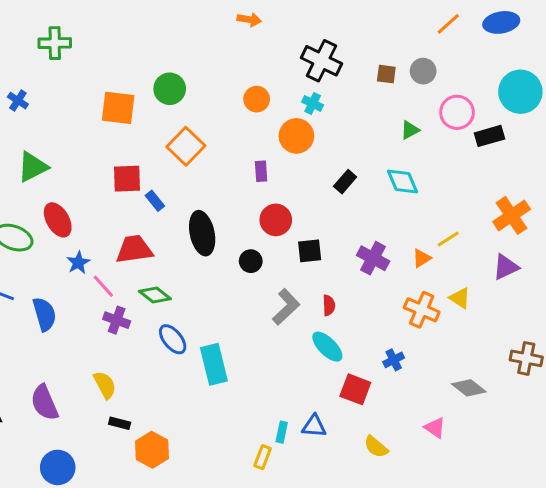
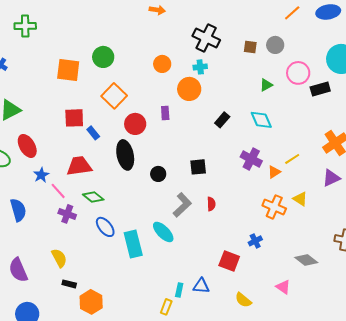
cyan cross: (313, 103) -> (200, 67), turned -32
red circle: (276, 220) -> (135, 124), moved
purple cross: (373, 258) -> (251, 159), moved
cyan ellipse: (327, 347) -> (163, 232), moved

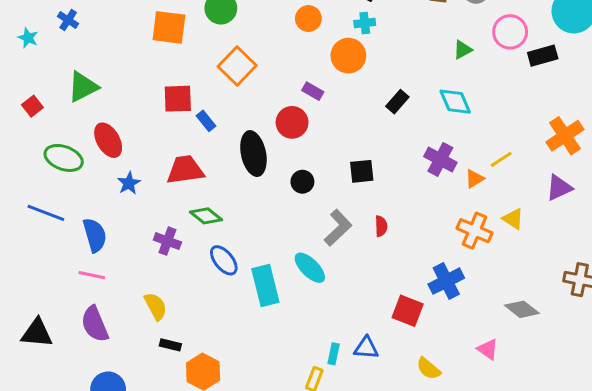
purple rectangle: (165, 113) -> (313, 91), turned -56
red circle: (135, 124) -> (292, 122), moved
pink line: (58, 191) -> (92, 275), moved, turned -36
blue cross: (255, 241) -> (446, 281), size x1.6

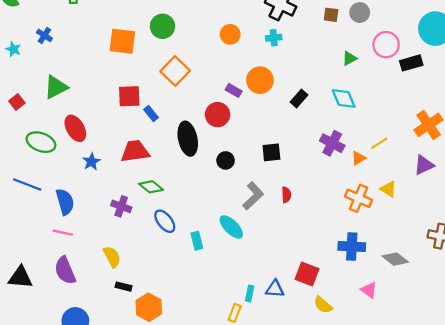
orange circle: (348, 56) -> (260, 80), moved
blue cross: (446, 281) -> (352, 246), moved, turned 30
cyan rectangle: (265, 286) -> (197, 241), size x0.6
red square: (408, 311) -> (307, 274), moved

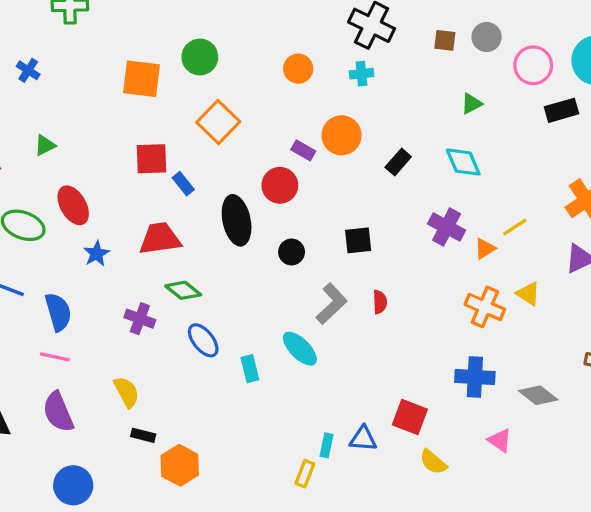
pink circle: (386, 45) -> (533, 65), moved
green triangle: (56, 87) -> (45, 145), size x0.6

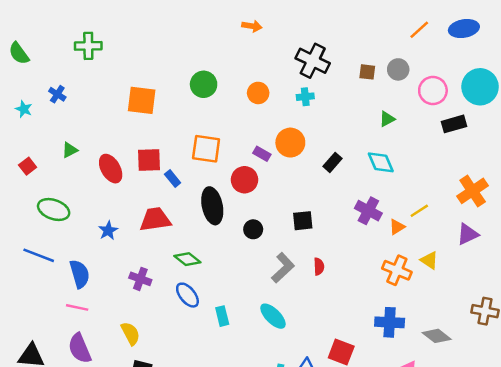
green circle: (200, 57) -> (204, 84), moved
orange square: (218, 122) -> (206, 149), moved, turned -36
red ellipse: (73, 205) -> (111, 169), moved
green diamond: (183, 290) -> (187, 259), moved
cyan ellipse: (300, 349) -> (273, 316), moved

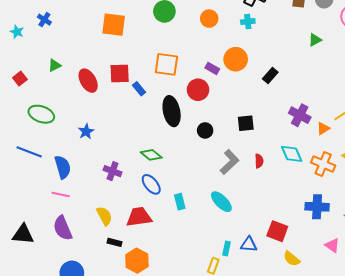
cyan diamond: (381, 162) -> (292, 154), moved
red trapezoid: (155, 219) -> (139, 217), moved

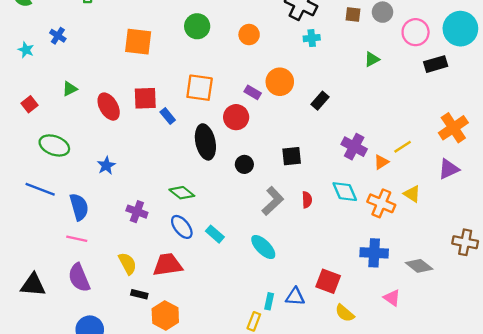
cyan cross: (248, 22) -> (312, 38), moved
cyan rectangle: (180, 202) -> (215, 234), moved, turned -35

